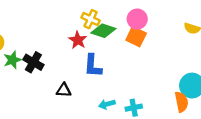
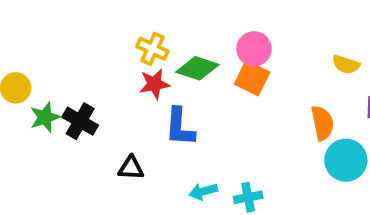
yellow cross: (91, 19) -> (152, 49), moved
red star: (78, 40) -> (154, 84), turned 30
orange semicircle: (182, 102) -> (322, 123), moved

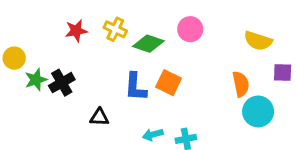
yellow semicircle: (346, 64) -> (258, 41), size x1.4
orange square: (252, 78) -> (169, 83), moved
red star: (154, 84) -> (76, 31), moved
black cross: (80, 121) -> (62, 83), turned 30

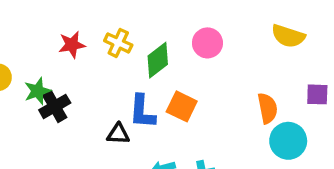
yellow semicircle: (258, 41) -> (288, 36), moved
green diamond: (148, 44) -> (158, 60), turned -56
green star: (36, 80) -> (37, 91), moved
black triangle: (99, 117) -> (118, 134), moved

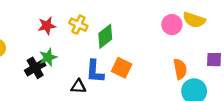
pink circle: (207, 43) -> (172, 25), moved
green star: (37, 91) -> (48, 57), moved

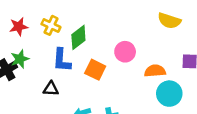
pink circle: (172, 25) -> (125, 52), moved
orange semicircle: (180, 69) -> (155, 71), turned -84
blue L-shape: (95, 71) -> (62, 60), moved

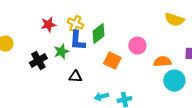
green star: (20, 59) -> (61, 52), moved
blue L-shape: (62, 60) -> (77, 41), moved

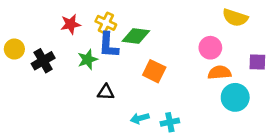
green diamond: (98, 34) -> (136, 36), turned 45
pink circle: (137, 46) -> (210, 48), moved
black cross: (38, 61) -> (43, 61), moved

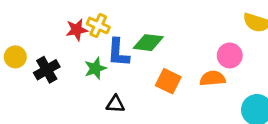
yellow cross: (106, 23) -> (98, 25), moved
orange semicircle: (219, 73) -> (213, 78), moved

